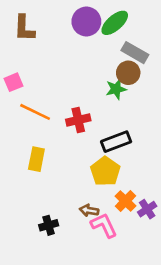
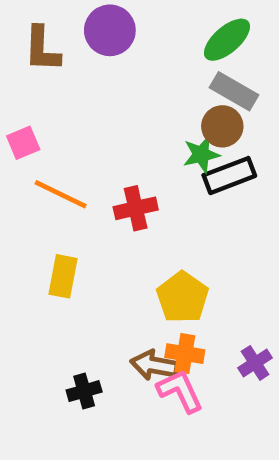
purple circle: (86, 21) -> (110, 30), moved
green ellipse: (115, 23) -> (227, 40), moved
black rectangle: (116, 142) -> (229, 176), moved
orange cross: (126, 201) -> (185, 354), moved, turned -35
brown arrow: (89, 210) -> (154, 365), size x1.4

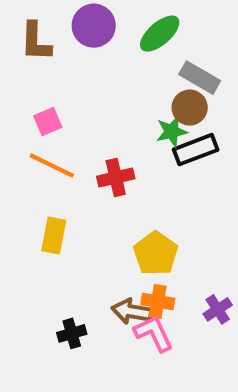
green ellipse: (227, 40) -> (160, 34), moved
pink square: (23, 143) -> (48, 122), moved

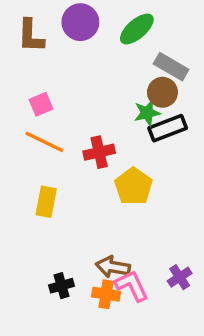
yellow pentagon: (156, 253) -> (133, 186), moved
orange cross: (158, 301) -> (106, 294), moved
purple cross: (218, 309) -> (180, 277), moved

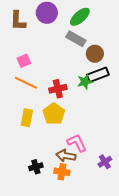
gray rectangle: (171, 67) -> (76, 39), moved
green star: (147, 113) -> (85, 82), moved
yellow pentagon: (133, 186) -> (54, 114), moved
pink L-shape: (132, 286) -> (77, 143), moved

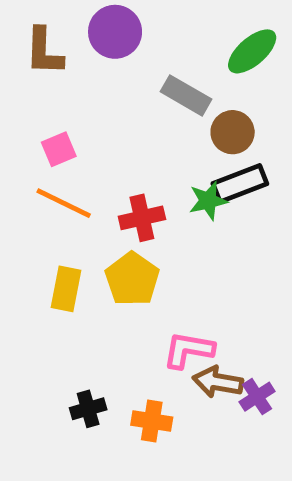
green ellipse: (80, 17) -> (252, 51), moved
pink L-shape: (77, 143) -> (188, 350), turned -55
brown arrow: (66, 156) -> (218, 382), moved

